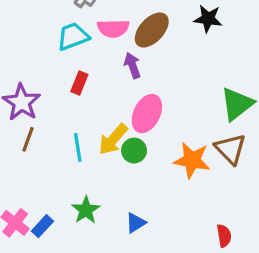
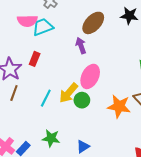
pink semicircle: (113, 28) -> (27, 21), moved
red rectangle: (79, 83) -> (35, 59), moved
cyan line: (78, 147) -> (46, 98), turned 36
green star: (86, 210) -> (51, 138), turned -30

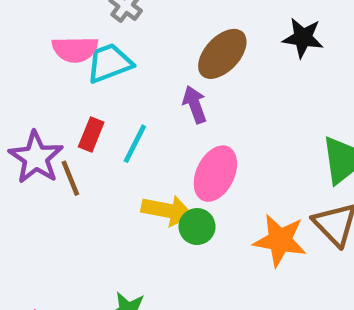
brown line: (14, 93) -> (70, 178), moved, turned -42
yellow arrow: (69, 93) -> (167, 210), turned -120
cyan line: (46, 98) -> (135, 144), moved

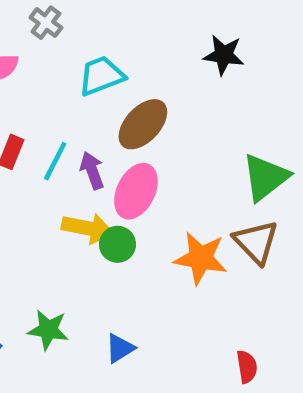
brown ellipse: (222, 54) -> (143, 124), moved
cyan trapezoid: (110, 63) -> (101, 76), moved
purple arrow: (195, 105) -> (92, 170), moved

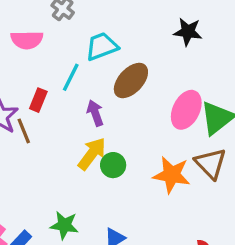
cyan line: (55, 161) -> (71, 77), moved
pink ellipse: (136, 191) -> (186, 110), moved
yellow arrow: (87, 228) -> (92, 154), turned -64

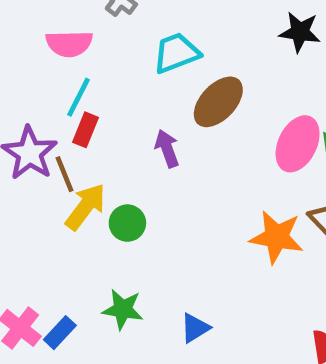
cyan line: (71, 77) -> (78, 97), moved
yellow arrow: (92, 154) -> (85, 207), moved
green circle: (113, 165) -> (127, 223), moved

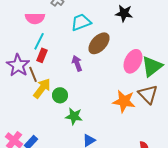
black star: (300, 32) -> (124, 13), moved
green star: (123, 309) -> (74, 116), moved

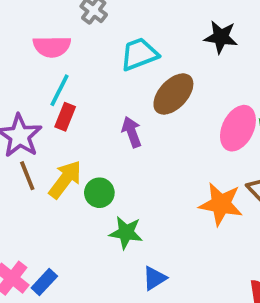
brown line: (33, 74) -> (27, 176), moved

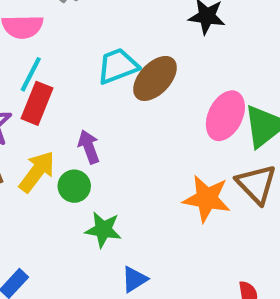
cyan trapezoid: (139, 54) -> (118, 66), moved
red rectangle: (65, 117) -> (37, 103), size x1.4
purple arrow: (132, 132) -> (89, 147), moved

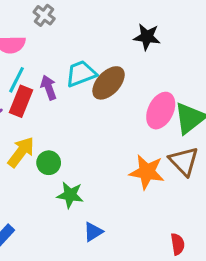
purple arrow: (89, 147) -> (49, 87), moved

